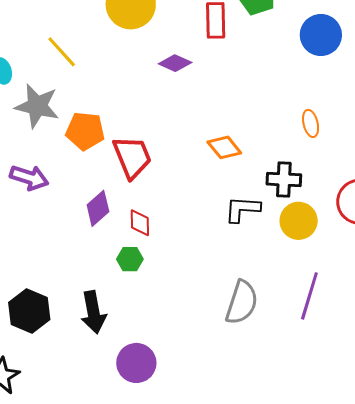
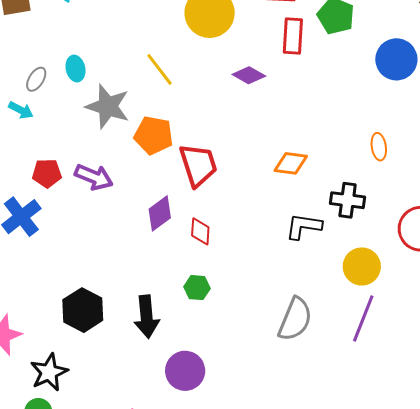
yellow line: (62, 52) -> (160, 69), moved
orange diamond: (224, 147) -> (291, 163), turned -48
yellow circle: (299, 221) -> (362, 266), moved
green hexagon: (130, 259) -> (197, 288), moved

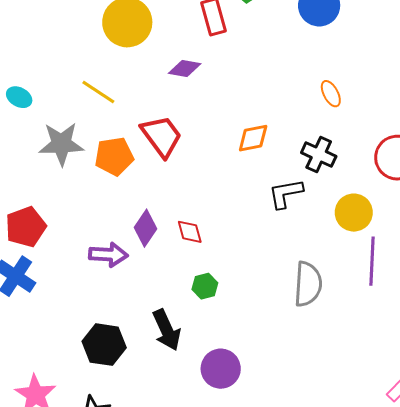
cyan ellipse: (76, 69) -> (19, 97), moved, turned -30
red trapezoid: (198, 165) -> (162, 136), moved
red pentagon: (47, 173) -> (26, 227), size x1.4
purple arrow: (94, 177) -> (108, 255), moved
black cross: (348, 200) -> (319, 154), turned 36

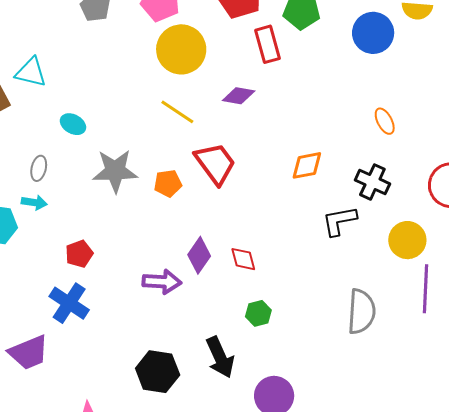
yellow line: (98, 92) -> (177, 112), moved
orange pentagon: (114, 156) -> (168, 183), size x0.7
red pentagon: (26, 227) -> (79, 254), size x0.7

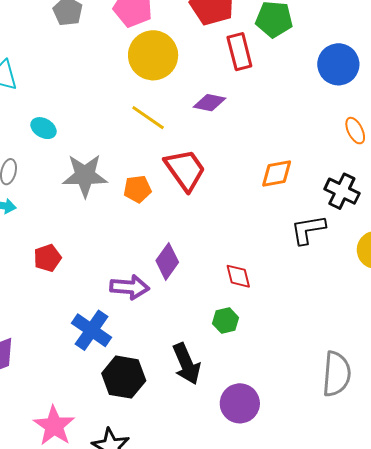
blue circle: (373, 33) -> (338, 64), moved
red diamond: (243, 259) -> (238, 276), moved
blue cross: (69, 303) -> (92, 330), moved
gray semicircle: (361, 312) -> (337, 374), moved

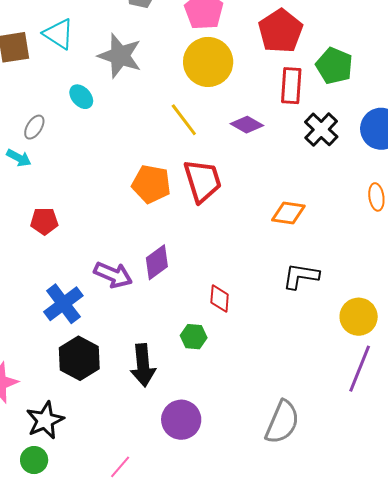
gray star: (85, 176) -> (120, 56), moved
orange pentagon: (137, 189) -> (151, 184), size x1.4
black cross: (342, 191) -> (321, 129), moved

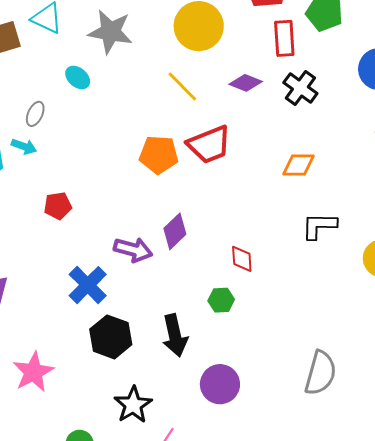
black cross: (321, 129) -> (300, 88), moved
red trapezoid: (203, 181) -> (209, 145), turned 93
black star: (45, 420) -> (133, 405), moved

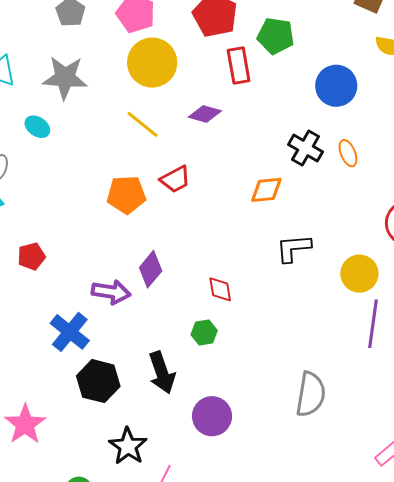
black cross: (300, 88) -> (306, 148), moved
red trapezoid: (209, 145) -> (175, 179), size x0.7

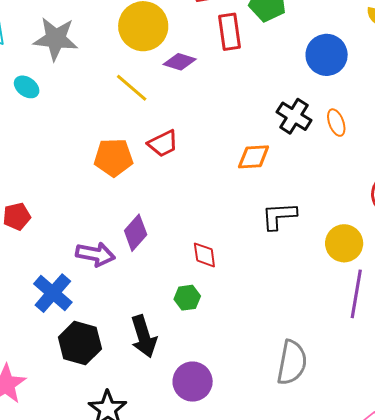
purple diamond: (205, 114) -> (180, 62), moved

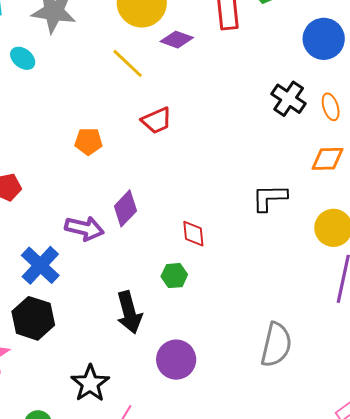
orange pentagon: (113, 157) -> (89, 141), moved, size x0.7
orange diamond: (254, 157) -> (327, 159), moved
black hexagon: (80, 343) -> (33, 318), moved

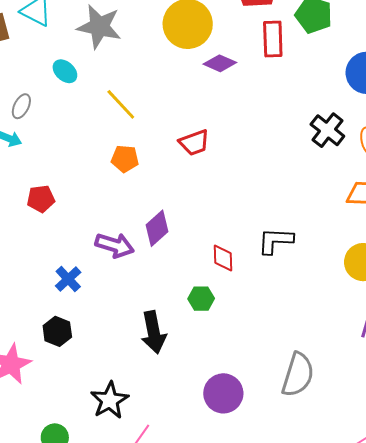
yellow line: (128, 63) -> (121, 104), moved
black L-shape: (269, 198) -> (275, 241), moved
blue cross: (40, 265) -> (68, 279), size x0.7
black hexagon: (33, 318) -> (57, 331), size x0.7
purple circle: (176, 360) -> (223, 393), moved

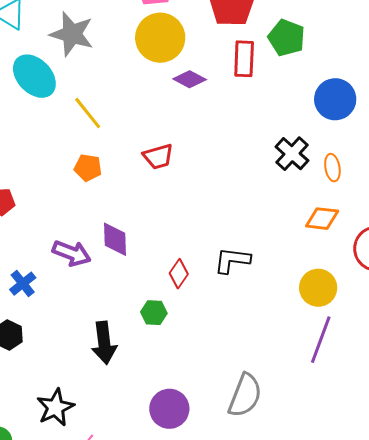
cyan ellipse: (65, 71) -> (34, 76), size x1.8
purple diamond: (157, 228) -> (115, 239), turned -54
red diamond: (223, 258) -> (179, 274), turned 32

